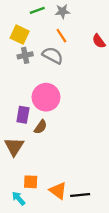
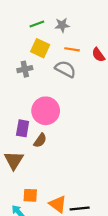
yellow square: (20, 35) -> (40, 48), moved
orange line: (61, 36) -> (72, 49), moved, turned -48
gray semicircle: (53, 55) -> (65, 69), moved

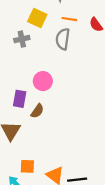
gray semicircle: (65, 69) -> (63, 39), turned -110
pink circle: (46, 111) -> (43, 81), size x0.7

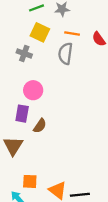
gray cross: (22, 39) -> (24, 54), turned 32
pink circle: (43, 81) -> (33, 90), moved

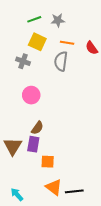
purple rectangle: (22, 114) -> (33, 144), moved
orange square: (30, 181) -> (48, 162), moved

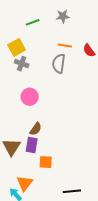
gray star: (58, 20) -> (63, 16), moved
yellow square: (37, 42) -> (17, 47), moved, turned 36
orange triangle: (54, 187) -> (25, 183), moved, turned 30

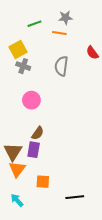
orange line: (65, 45) -> (59, 33), moved
orange square: (46, 162) -> (43, 182), moved
orange triangle: (25, 183) -> (17, 169), moved

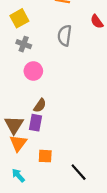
gray cross: (23, 66) -> (24, 44), moved
black line: (75, 197) -> (79, 172), turned 54

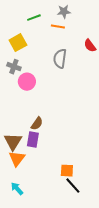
gray cross: (24, 44) -> (14, 67), moved
pink circle: (33, 71) -> (27, 82), moved
orange square: (45, 156) -> (67, 171), moved

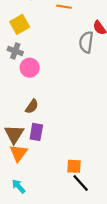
gray semicircle: (60, 59) -> (86, 42), moved
brown semicircle: (37, 124) -> (32, 106), moved

